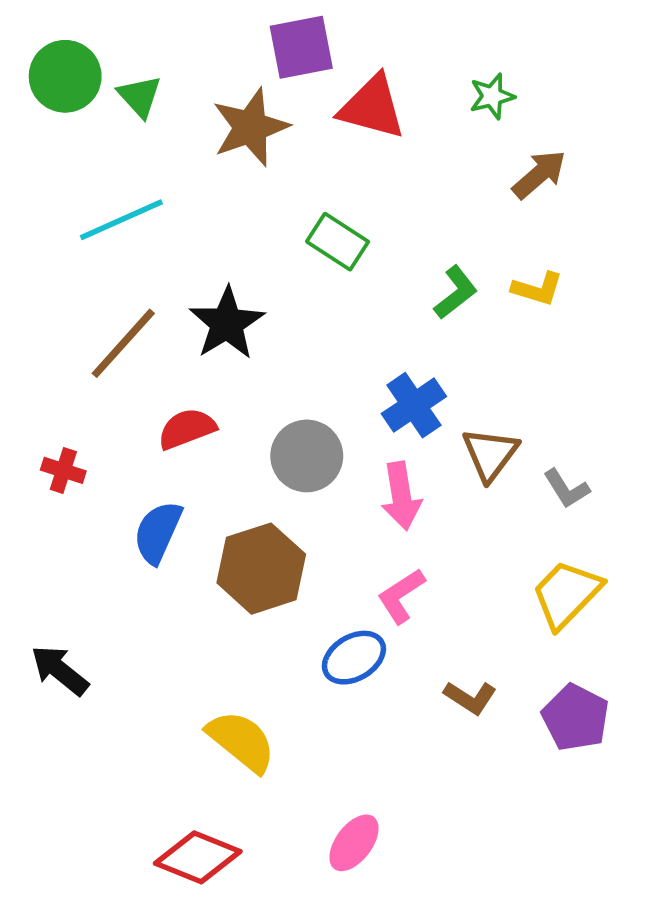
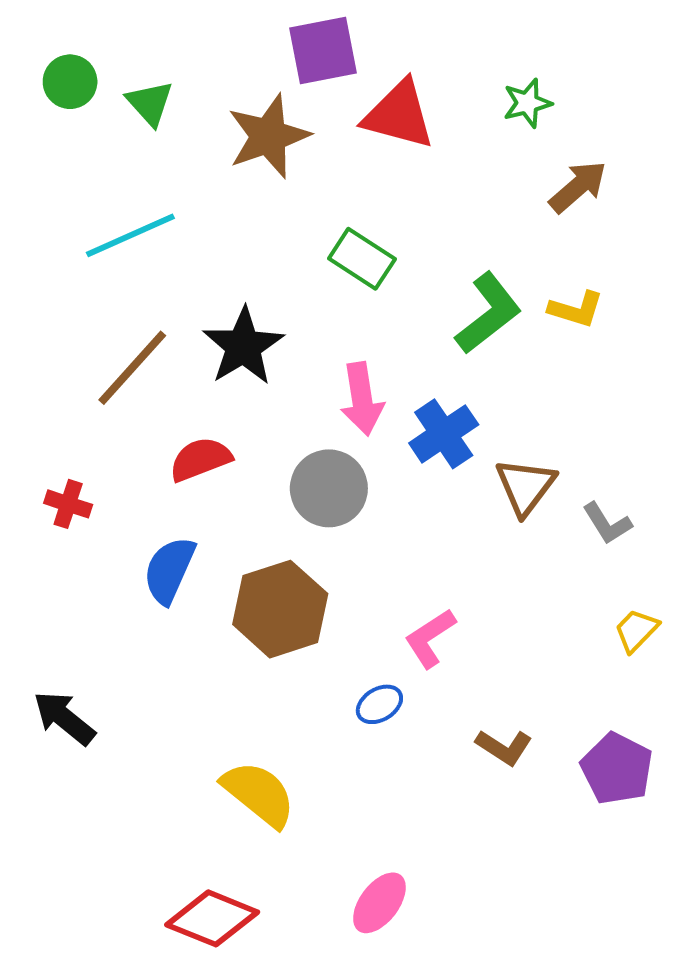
green circle: (65, 76) -> (70, 82), size x0.7
green L-shape: (456, 292) -> (488, 313), size x1.4
pink arrow: (401, 496) -> (362, 399), moved
yellow trapezoid: (566, 594) -> (636, 630), moved, size x0.6
blue ellipse: (354, 658) -> (379, 704), size x0.7

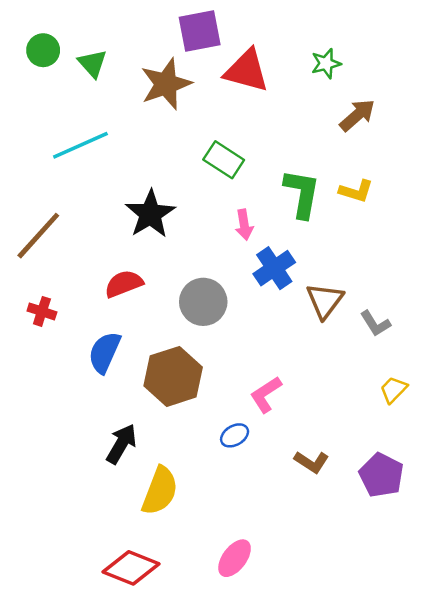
green L-shape: (488, 313) -> (302, 193), turned -42
brown line: (132, 368) -> (38, 236), moved
pink arrow: (362, 399) -> (244, 225), moved, size x0.7
black arrow: (64, 718) -> (121, 444), moved, turned 81
yellow semicircle: (259, 794) -> (160, 491), turned 72

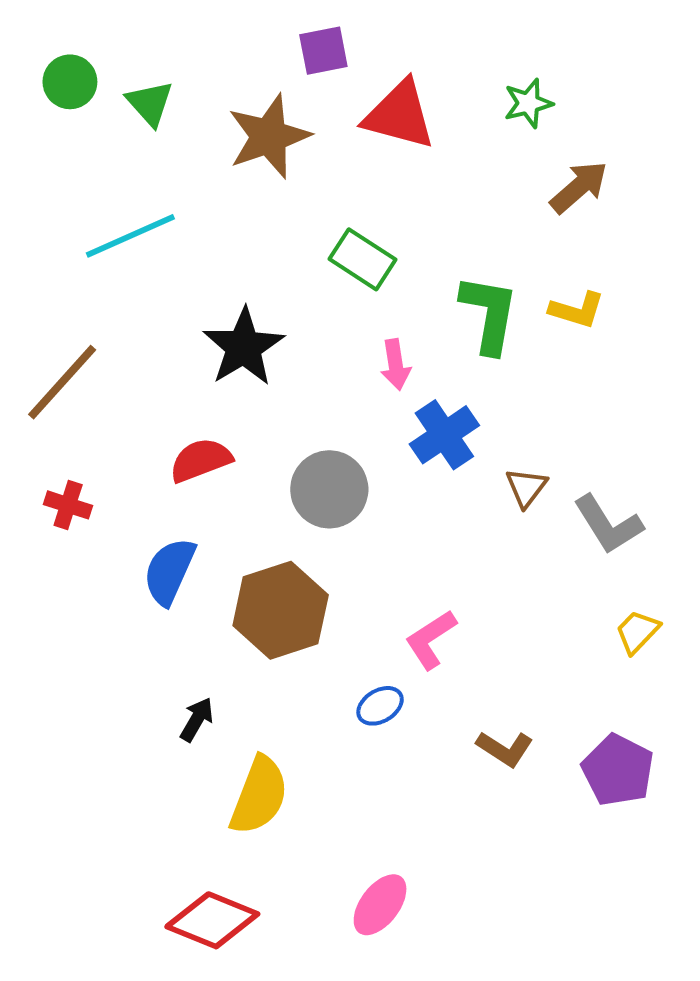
purple square: (200, 31) -> (323, 51), size x0.7
brown triangle: (325, 301) -> (526, 487), size x0.7
gray L-shape: (375, 323) -> (608, 524), size x1.4
black arrow: (121, 444) -> (197, 719), size x0.7

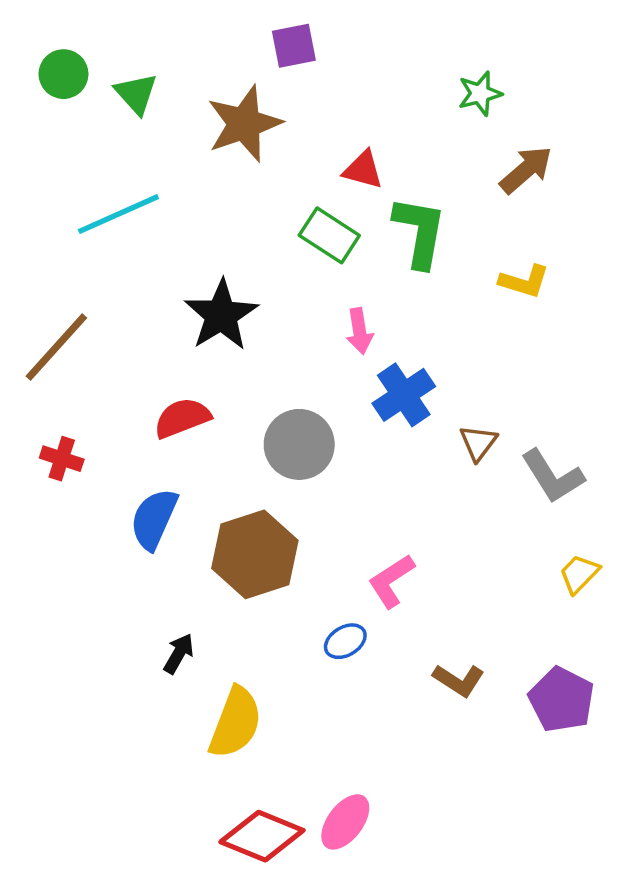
red triangle: (400, 115) -> (363, 170), moved, size x0.6
green L-shape: (489, 314) -> (420, 232), moved
red diamond: (212, 920) -> (262, 836), moved

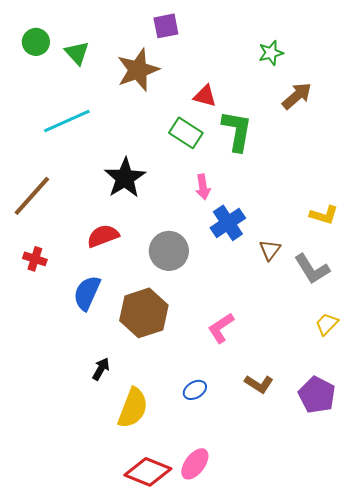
yellow L-shape: (524, 281) -> (324, 215), moved
blue ellipse: (345, 641) -> (195, 390), moved

